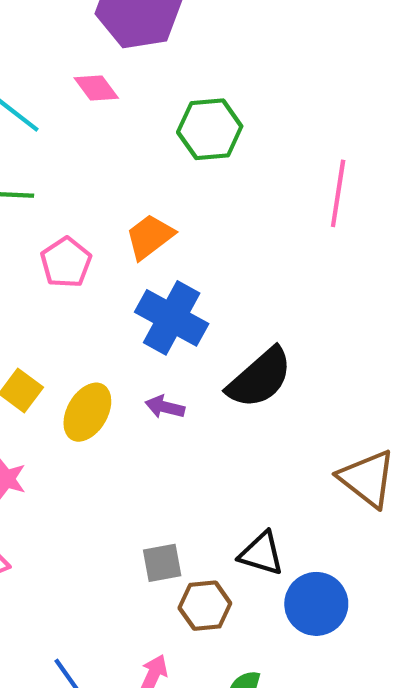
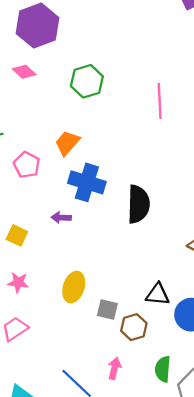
black semicircle: (260, 378) -> (138, 204), turned -36
purple arrow: (165, 407) -> (61, 218), moved
yellow ellipse: (87, 412) -> (74, 287), moved
gray square: (162, 563) -> (107, 310), turned 35

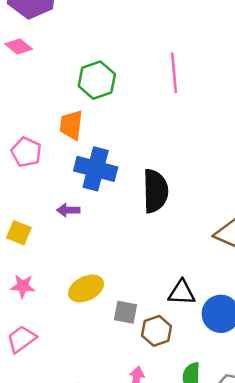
green hexagon: (87, 81) -> (97, 80), moved
orange trapezoid: (67, 143) -> (71, 125), turned -32
yellow ellipse: (74, 287) -> (86, 288), turned 48

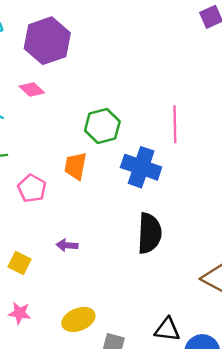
blue cross: (96, 169) -> (141, 167), moved

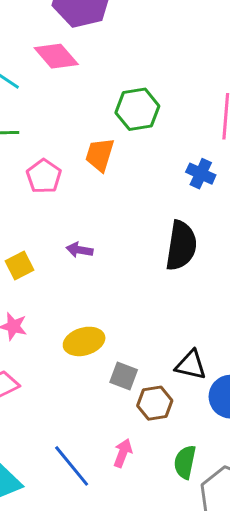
pink diamond: (32, 89) -> (56, 56), size x1.4
blue cross: (141, 167) -> (201, 174), moved, size x0.6
yellow square: (20, 263) -> (19, 265), turned 30

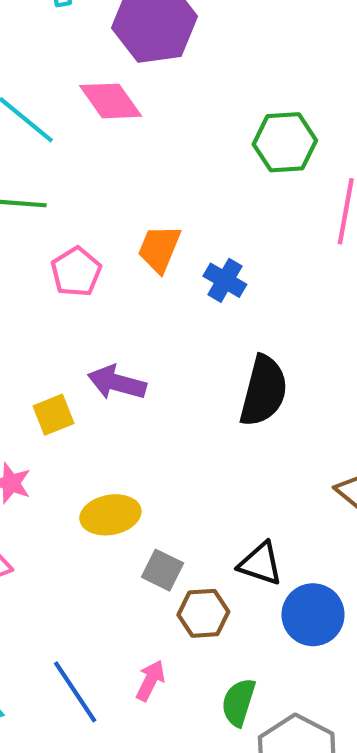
green hexagon: (137, 109) -> (285, 142), moved
blue cross: (201, 174) -> (225, 280), moved
purple arrow: (79, 250) -> (117, 383), size x1.5
yellow square: (19, 265) -> (54, 415), moved

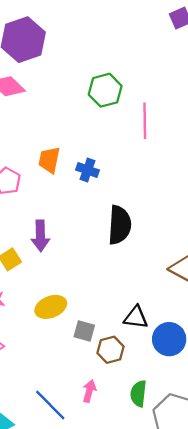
purple arrow: (117, 383) -> (40, 236), turned -96

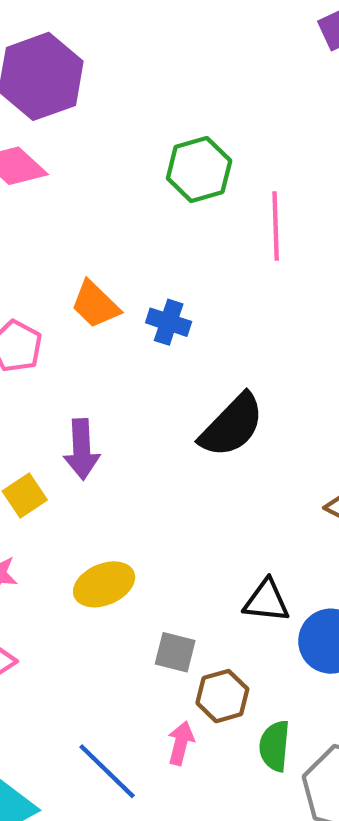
orange trapezoid: (49, 160) -> (95, 305), turned -56
black semicircle: (120, 225) -> (232, 426), turned 42
gray square: (84, 331) -> (175, 652), moved
brown hexagon: (111, 350) -> (222, 696), moved

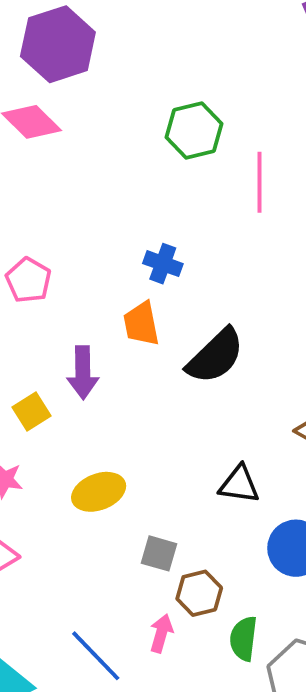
orange trapezoid: (95, 305) -> (141, 324), moved, turned 33
black triangle: (266, 601) -> (239, 484), moved

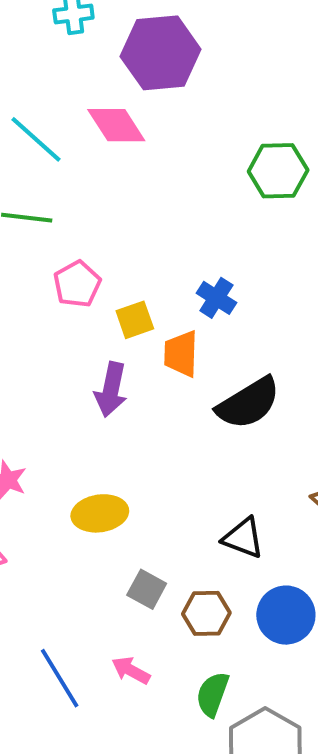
yellow square: (32, 411) -> (135, 320), moved
brown hexagon: (199, 593) -> (206, 613), moved
pink arrow: (161, 633) -> (131, 670), turned -90

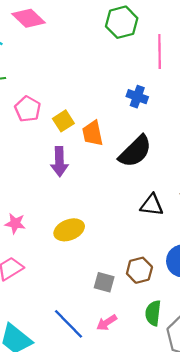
blue cross: (216, 298) -> (137, 97), moved
black triangle: (243, 538) -> (152, 205), moved
gray square: (147, 589) -> (104, 282), moved
pink arrow: (131, 670) -> (107, 323), moved, turned -48

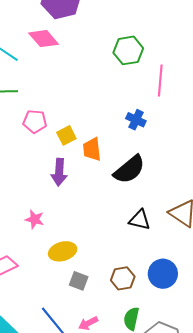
pink pentagon: (28, 109) -> (35, 121), turned -30
pink star: (15, 223) -> (35, 219), moved
yellow ellipse: (69, 230) -> (63, 251), moved
gray square: (104, 282) -> (79, 281), moved

